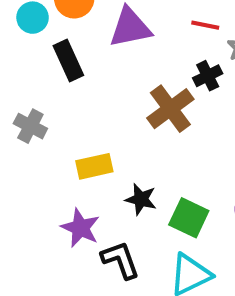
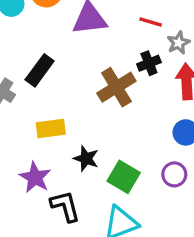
black rectangle: (68, 61) -> (40, 70), moved, turned 56

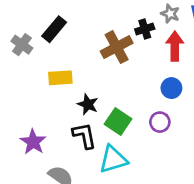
gray star: (178, 43) -> (170, 14), turned -30
purple star: (35, 177) -> (33, 142), moved
black L-shape: (65, 206) -> (84, 136), moved

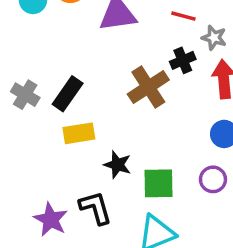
black rectangle: (54, 29) -> (68, 94), moved
green square: (118, 121) -> (158, 183), turned -30
black L-shape: (84, 136) -> (96, 208), moved

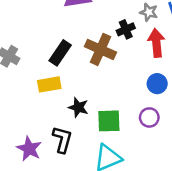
brown cross: (148, 87) -> (100, 49), turned -32
black rectangle: (68, 94) -> (60, 53), moved
black L-shape: (96, 208) -> (62, 140), turned 32

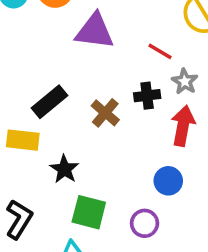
brown cross: (100, 49) -> (105, 113), size x0.7
black star: (78, 107) -> (64, 169), moved

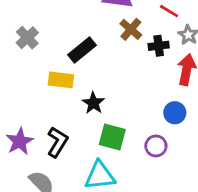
brown cross: (105, 113) -> (131, 29), moved

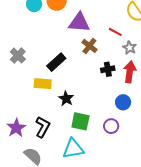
black cross: (159, 46) -> (108, 69), moved

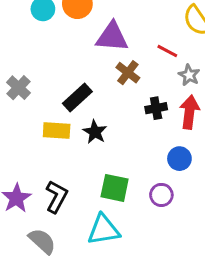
black star: (66, 99) -> (95, 132), moved

